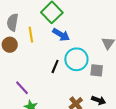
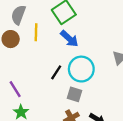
gray square: (97, 70) -> (75, 94), moved

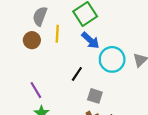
cyan circle: (81, 69) -> (112, 59), moved

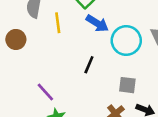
brown circle: (32, 40) -> (16, 39), moved
gray square: (95, 96) -> (127, 85), moved

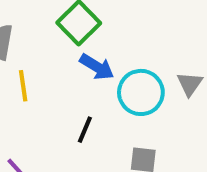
yellow line: (58, 23) -> (23, 86), moved

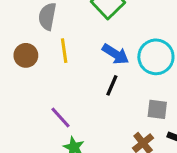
blue arrow: (97, 67) -> (115, 54), moved

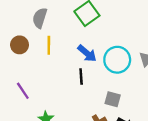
black line: (112, 85) -> (81, 76), turned -35
purple line: (60, 117) -> (23, 91), moved

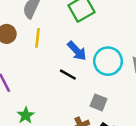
black line: (81, 76) -> (68, 75), turned -63

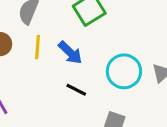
blue arrow: (77, 51) -> (70, 53), moved

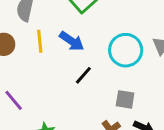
black line: (76, 90) -> (83, 75), turned -66

